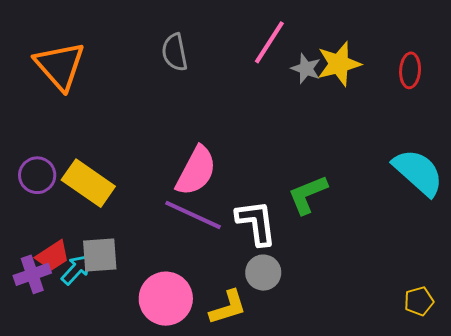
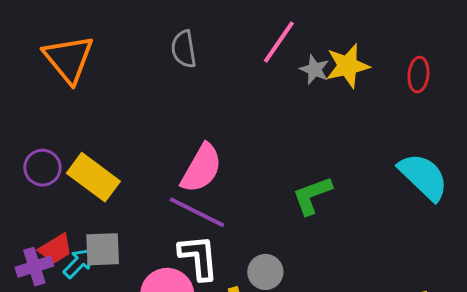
white L-shape: (256, 223) -> (199, 257), moved

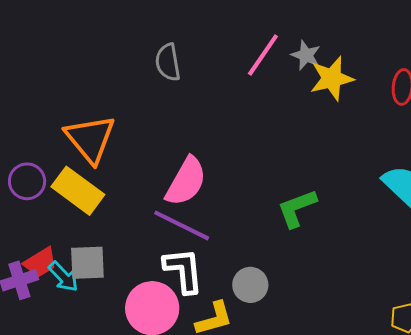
orange triangle: (69, 59) -> (90, 139), moved
gray star: (315, 69) -> (306, 55), moved
cyan arrow: (78, 263) -> (63, 277), turned 92

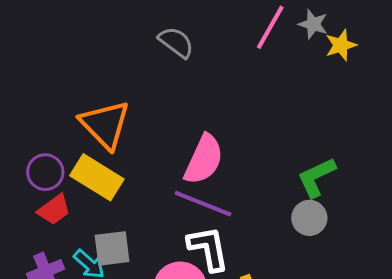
gray semicircle: (168, 62) -> (176, 42), turned 141
yellow star: (332, 78) -> (341, 45), size x0.7
red trapezoid: (40, 262) -> (54, 210), moved
gray circle: (250, 285) -> (309, 218), moved

